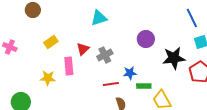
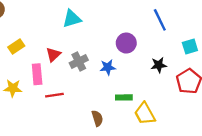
blue line: (192, 18) -> (160, 20), moved
black star: (174, 58) -> (159, 65), size x0.6
blue star: (130, 73) -> (108, 67), moved
red line: (111, 84) -> (54, 95), moved

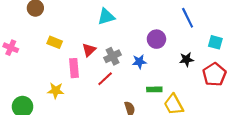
yellow rectangle: (16, 46) -> (55, 42), turned 56
cyan square: (190, 46) -> (215, 42), turned 32
yellow star: (13, 88) -> (56, 91), moved
red line: (54, 95) -> (105, 79), moved, turned -35

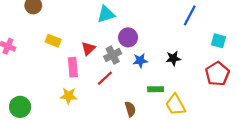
blue line: (188, 18) -> (190, 15), turned 54
purple circle: (156, 39) -> (128, 37), moved
black star: (186, 59) -> (173, 58), moved
yellow star: (56, 91) -> (69, 96), moved

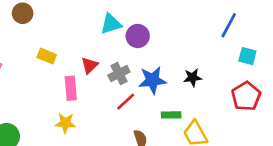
blue line: (190, 15) -> (229, 25), moved
purple circle: (128, 37) -> (138, 36), moved
blue star: (140, 61) -> (152, 80), size x1.5
red line: (105, 78) -> (126, 102), moved

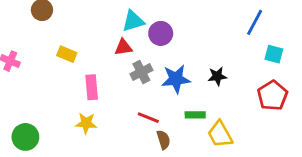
red triangle: (90, 65) -> (123, 47), moved, turned 36
red line: (126, 102) -> (148, 118), moved, turned 65

